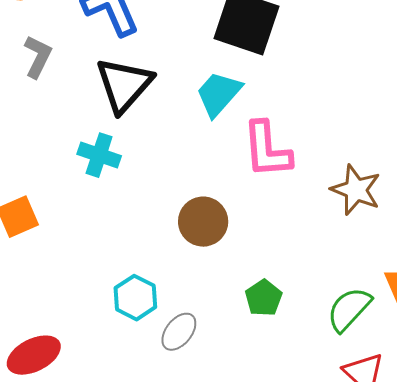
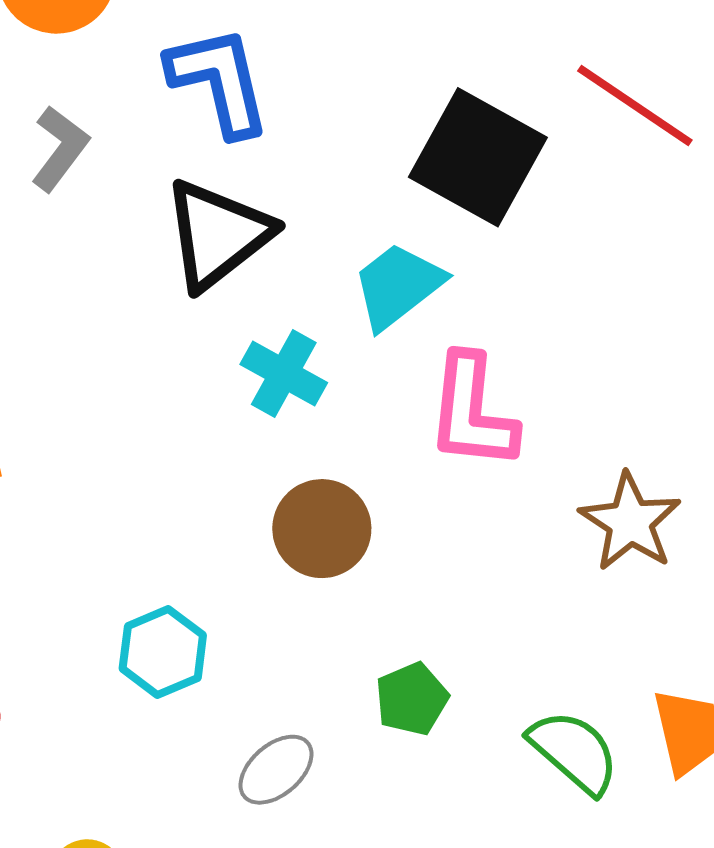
cyan cross: (99, 155) -> (284, 374), moved
green semicircle: (349, 309) -> (574, 752), turned 78
gray ellipse: (179, 332) -> (276, 770), moved

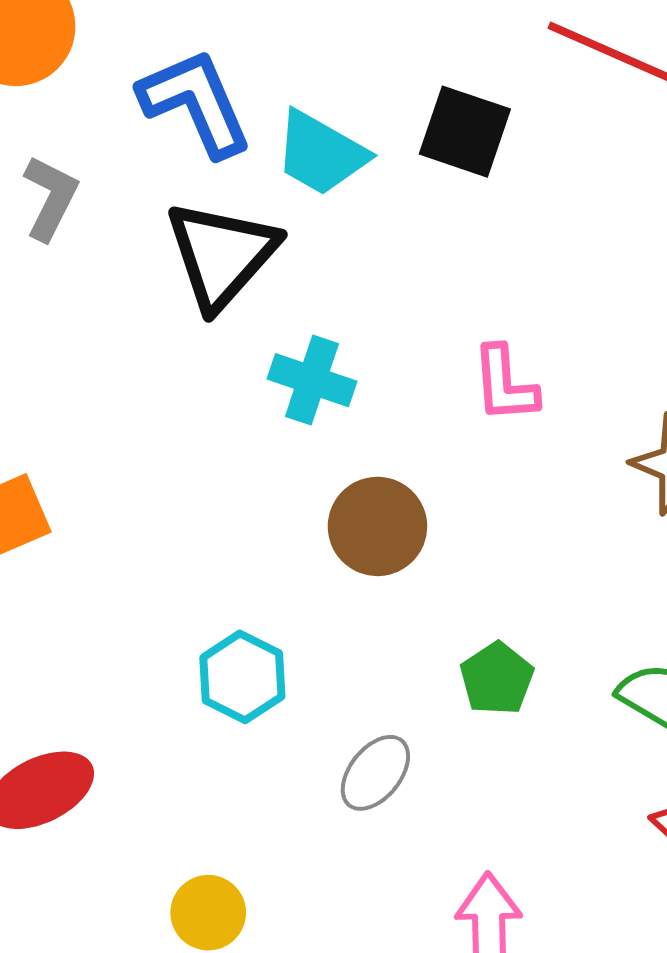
black square: (478, 157) -> (465, 132), size x0.7
cyan trapezoid: (398, 286) -> (321, 153), moved, turned -102
pink L-shape: (472, 412) -> (505, 384), size x0.7

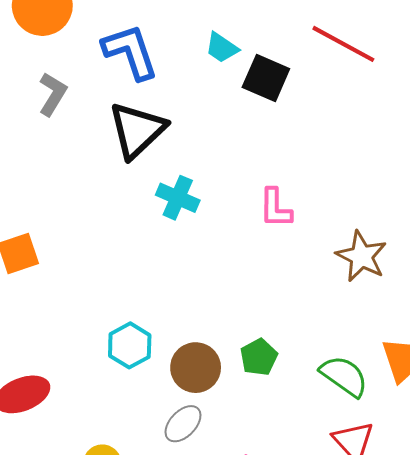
cyan trapezoid: (321, 153) -> (222, 48), moved, size x0.7
brown circle: (377, 526) -> (196, 368), moved
gray ellipse: (375, 773) -> (183, 424), moved

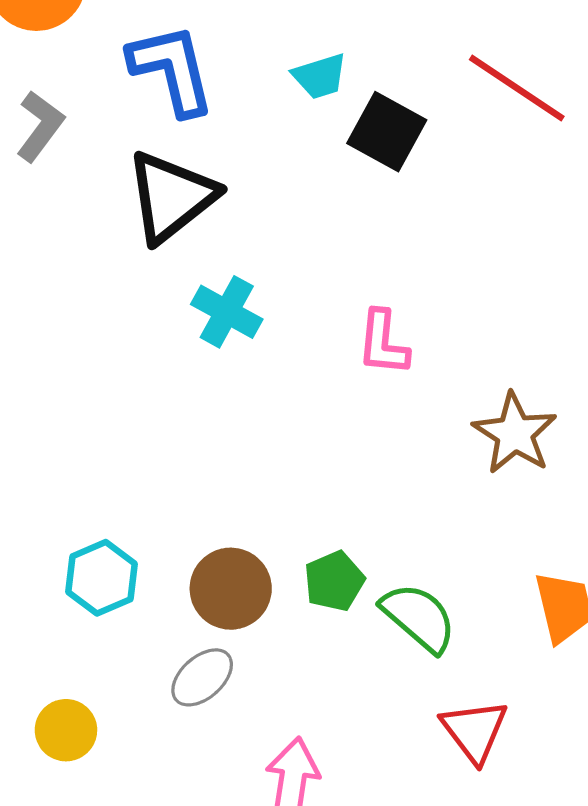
cyan trapezoid: (222, 48) -> (320, 76), turned -57
cyan hexagon: (130, 345) -> (101, 578), moved
green semicircle: (344, 376) -> (419, 617), moved

